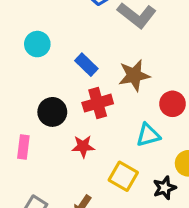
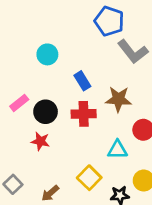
red star: (83, 146) -> (40, 141), moved
pink rectangle: (23, 147) -> (19, 103), moved, turned 30

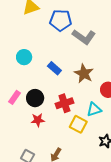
brown star: (118, 99) -> (84, 73), turned -30
red cross: (84, 114) -> (64, 103), moved
yellow square: (89, 178) -> (78, 124), moved

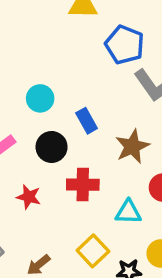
cyan circle: (24, 57) -> (40, 98), moved
black circle: (35, 98) -> (52, 147), moved
yellow square: (78, 124) -> (93, 251), moved

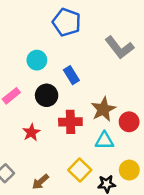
blue pentagon: (125, 45) -> (67, 22), moved
brown star: (132, 146) -> (103, 109), moved
red star: (29, 197) -> (31, 132), turned 30

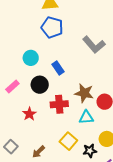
brown star: (103, 109) -> (84, 93), turned -30

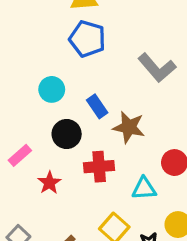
pink rectangle: (12, 87) -> (20, 155), moved
brown star: (84, 93) -> (129, 127), moved

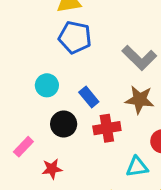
brown star: (129, 127) -> (140, 100), moved
red cross: (99, 167) -> (107, 128), moved
red star: (49, 183) -> (52, 169), turned 30

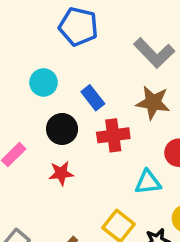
red star: (52, 169) -> (61, 173), moved

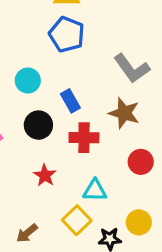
red star: (61, 173) -> (45, 175), moved, turned 30
cyan triangle: (148, 182) -> (95, 190), moved

